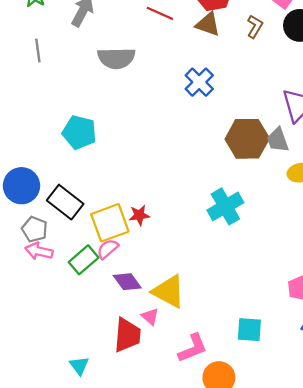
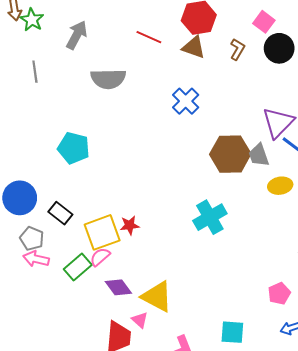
black rectangle: (65, 202) -> (60, 213), size x0.7

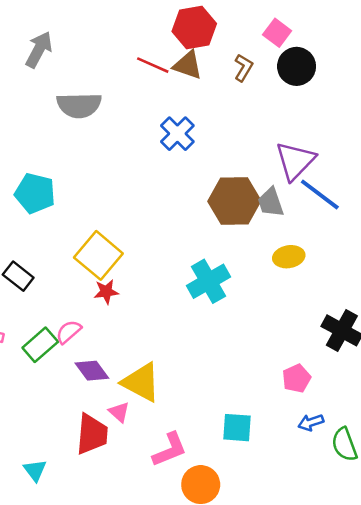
red line: (149, 37) -> (153, 65), moved
yellow ellipse: (280, 186) -> (289, 257), moved
yellow square: (102, 232) -> (98, 255), moved, turned -30

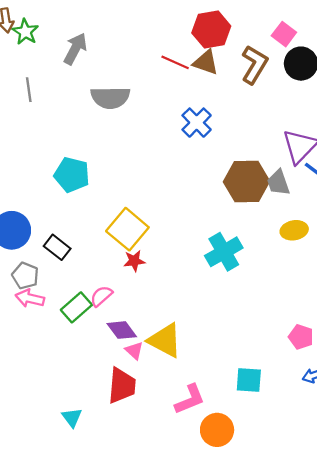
brown L-shape: (243, 68) -> (254, 65), size x1.6
pink pentagon: (297, 378) -> (301, 337), turned -30
pink triangle: (119, 412) -> (134, 350), moved

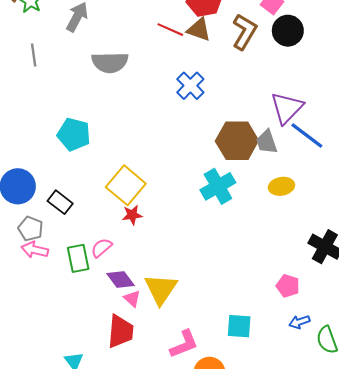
cyan cross: (224, 252) -> (218, 186), moved
green rectangle: (76, 307) -> (78, 258), turned -60
yellow triangle: (165, 340) -> (161, 289), turned 36

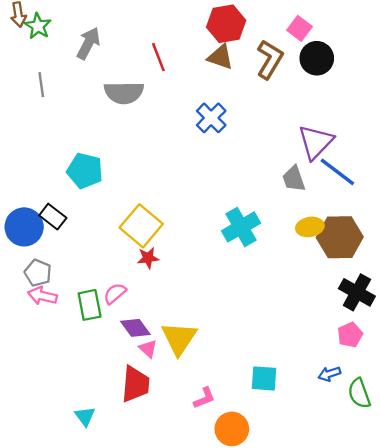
red line: (170, 30) -> (158, 57), moved, turned 45
brown hexagon: (237, 141) -> (340, 237), moved
black rectangle: (60, 202) -> (53, 217), moved
pink pentagon: (288, 286) -> (350, 335), moved, turned 30
pink L-shape: (184, 344) -> (204, 398), size x0.7

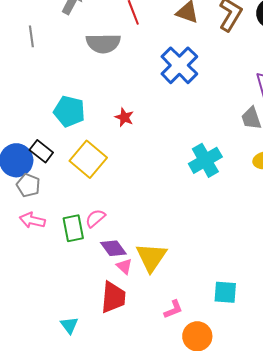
blue cross: (211, 118) -> (179, 65), size x1.4
yellow square: (141, 226) -> (88, 159), moved
red star: (148, 258) -> (124, 117), moved, turned 30
gray pentagon: (38, 273) -> (28, 185), moved

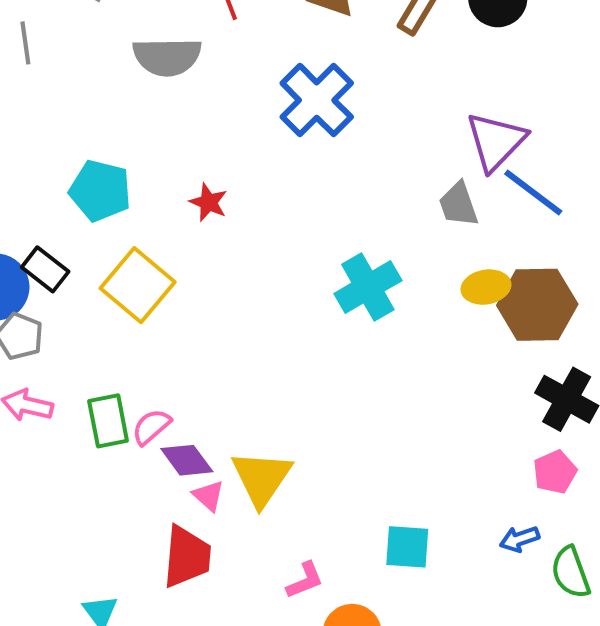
pink semicircle: (95, 218) -> (151, 427), moved

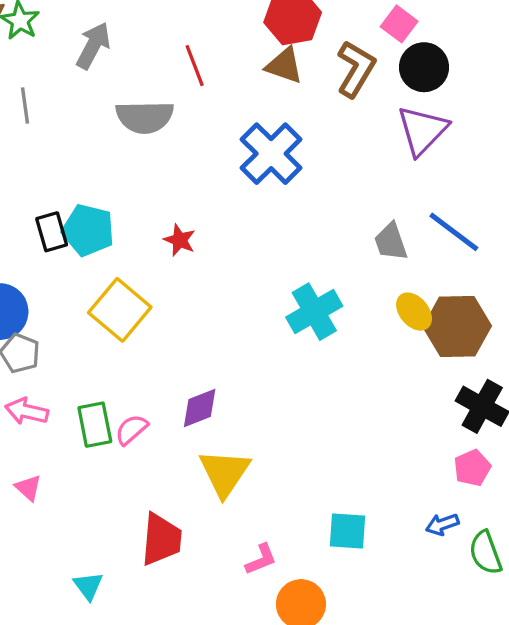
purple triangle: (496, 141) -> (422, 130), moved
black rectangle: (45, 269) -> (52, 232), moved, turned 36
yellow ellipse: (486, 287) -> (414, 312), turned 60
purple diamond: (187, 460) -> (200, 408), moved, turned -75
pink triangle: (208, 496) -> (28, 488), moved

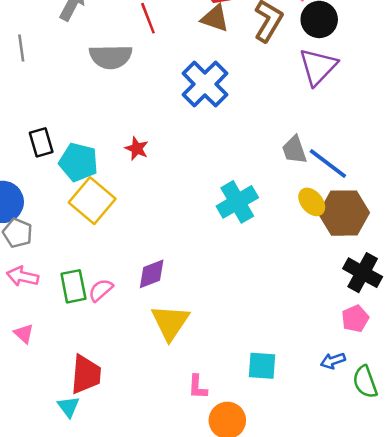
cyan pentagon: (88, 230) -> (78, 162), moved
blue line: (454, 232) -> (328, 163), moved
red trapezoid: (161, 539) -> (86, 374), moved
pink L-shape: (261, 559) -> (198, 387), turned 115

